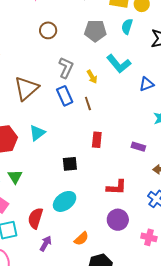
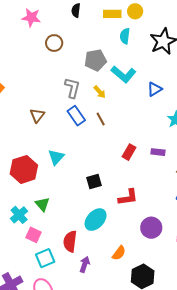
brown circle: (48, 30) -> (54, 43), moved
gray pentagon: (95, 31) -> (95, 60), moved
brown triangle: (26, 88) -> (37, 115), size x0.6
red rectangle: (97, 140) -> (129, 152), moved, turned 35
red L-shape: (117, 187) -> (128, 197), moved

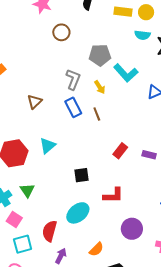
cyan semicircle: (125, 36) -> (142, 35), moved, turned -98

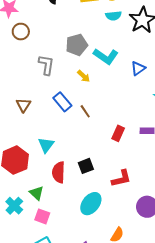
brown circle: (61, 32) -> (21, 32), moved
gray L-shape: (73, 79) -> (46, 65), moved
brown line: (97, 114) -> (85, 111), moved
pink square: (14, 220) -> (42, 216), moved
red semicircle: (50, 231) -> (59, 172), moved

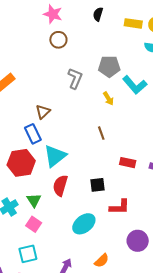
blue rectangle: (62, 102) -> (33, 134), moved
red rectangle: (118, 133) -> (128, 163), turned 63
cyan triangle: (46, 145) -> (55, 156), size x1.4
black square: (86, 166) -> (97, 185), moved

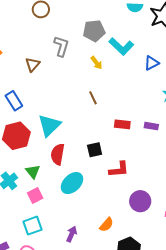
brown triangle: (43, 112) -> (33, 65), moved
blue rectangle: (33, 134) -> (14, 101), moved
pink square: (34, 224) -> (35, 196), turned 35
cyan ellipse: (84, 224) -> (72, 183), moved

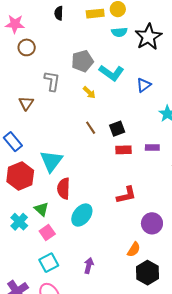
black square: (95, 150) -> (117, 129), moved
orange semicircle: (106, 225) -> (134, 249), moved

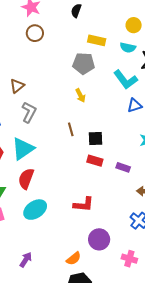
yellow rectangle: (95, 14) -> (97, 40), moved
cyan L-shape: (111, 73) -> (126, 80), moved
gray L-shape: (52, 81) -> (29, 112), moved

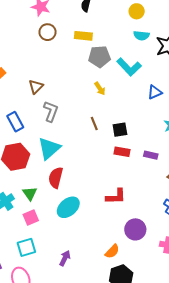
yellow circle: (134, 25) -> (137, 11), moved
yellow rectangle: (97, 40) -> (83, 36), moved
cyan L-shape: (126, 80) -> (129, 67), moved

